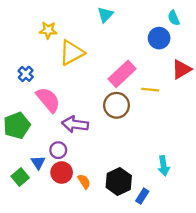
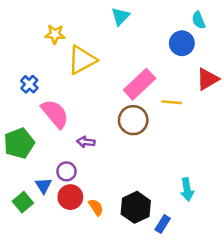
purple arrow: (75, 124) -> (86, 142), size x0.6

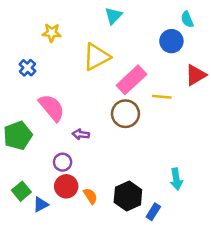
yellow triangle: (82, 60) -> (96, 57), moved
blue cross: (29, 84) -> (27, 68), moved
blue triangle: (43, 186) -> (41, 204), moved, turned 35

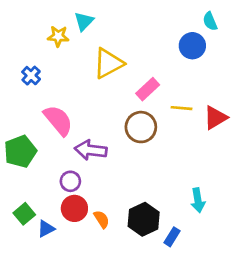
cyan triangle: (113, 16) -> (84, 21), moved
red triangle: (196, 75) -> (215, 118), moved
pink rectangle: (132, 80) -> (148, 89), size x0.7
purple arrow: (81, 134) -> (91, 150), size x1.6

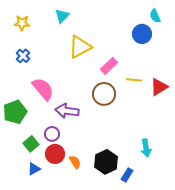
yellow star: (58, 36) -> (22, 23), moved
green square: (24, 214) -> (31, 144), moved

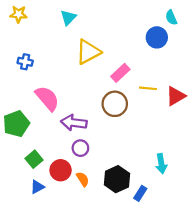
yellow star: (22, 23) -> (18, 14), moved
blue cross: (23, 56) -> (25, 62), turned -32
purple circle: (52, 134) -> (80, 148), moved

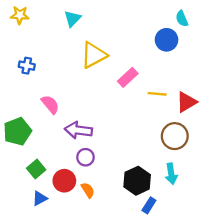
pink semicircle: (47, 98) -> (50, 104), size x0.7
brown circle: (115, 104) -> (175, 136), moved
black hexagon: (117, 179) -> (137, 181), moved

